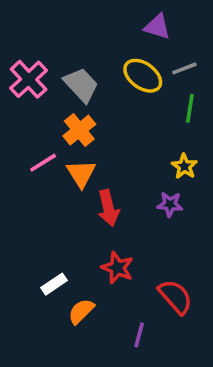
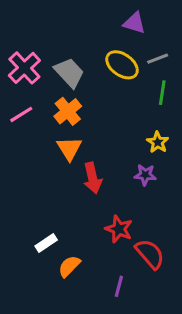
pink line: (43, 163) -> (21, 114), moved
red star: (117, 268) -> (119, 229), moved

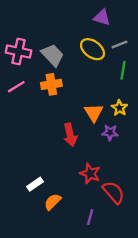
pink cross: (24, 68) -> (19, 52), turned -35
orange cross: (68, 111) -> (51, 84), turned 30
orange triangle: (69, 148) -> (94, 113), moved

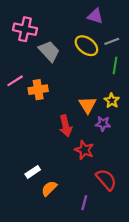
pink cross: (19, 52) -> (25, 29), moved
orange cross: (51, 84) -> (38, 90), moved
red star: (90, 174) -> (84, 150), moved

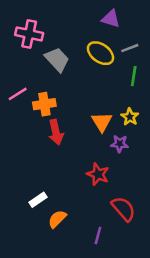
red arrow: (66, 126) -> (56, 132), moved

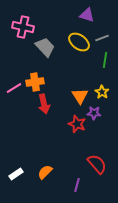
pink line: (18, 94) -> (14, 88), moved
red star: (98, 174) -> (77, 124), moved
white rectangle: (38, 200) -> (16, 174), moved

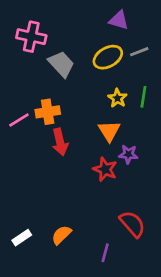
yellow ellipse: (79, 42) -> (108, 57), turned -65
green line: (105, 60) -> (143, 97), moved
yellow star: (102, 92) -> (117, 98), moved

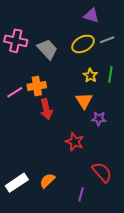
pink cross: (31, 37) -> (16, 41), moved
red star: (105, 169) -> (75, 142), moved
white rectangle: (22, 238) -> (17, 183), size x1.5

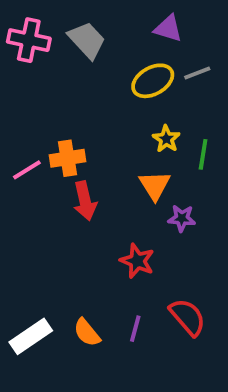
pink cross: (16, 41) -> (29, 40), moved
gray trapezoid: (47, 49) -> (87, 40), moved
green line: (110, 74) -> (203, 154), moved
orange semicircle: (47, 181) -> (87, 333), turned -84
purple line: (81, 194) -> (135, 329), moved

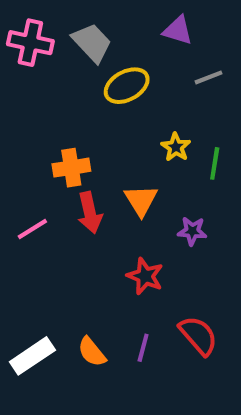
yellow ellipse: (153, 81) -> (127, 86), moved
pink line: (27, 170) -> (32, 229), moved
orange triangle: (155, 185) -> (141, 200), moved

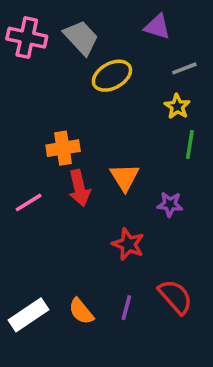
yellow star: (176, 147) -> (177, 106), moved

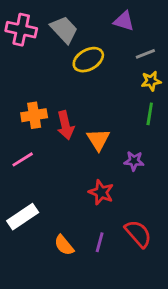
yellow star: (177, 106) -> (151, 81), moved, turned 30
orange cross: (63, 148) -> (34, 115), moved
red arrow: (79, 188) -> (65, 125), moved
white rectangle: (29, 315) -> (23, 217), moved

